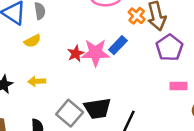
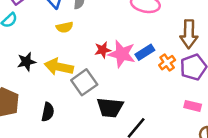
orange cross: (137, 16) -> (167, 63), moved
yellow arrow: (37, 81) -> (59, 67), size x1.6
gray square: (70, 113) -> (84, 82), moved

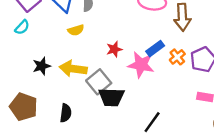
brown arrow: (189, 34) -> (182, 17), moved
pink star: (122, 54) -> (141, 65), moved
black trapezoid: (110, 107) -> (111, 97), moved

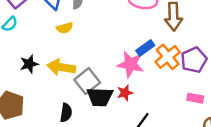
red star: (114, 49) -> (125, 93), moved
orange cross: (177, 57) -> (168, 57), size x1.5
black semicircle: (66, 113) -> (66, 113), moved

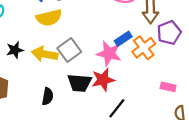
yellow semicircle: (65, 28) -> (49, 18), size x1.6
purple pentagon: (194, 60) -> (169, 33), moved
gray square: (87, 81) -> (69, 50), moved
red star: (125, 93) -> (103, 80), size x1.5

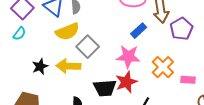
blue rectangle: (123, 39) -> (139, 31), moved
orange cross: (144, 48) -> (163, 67), moved
gray square: (69, 50) -> (88, 47), moved

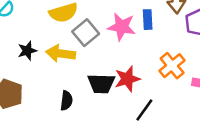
blue rectangle: (139, 31) -> (148, 20), turned -56
pink star: (128, 57) -> (122, 27), moved

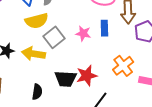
pink star: (122, 27) -> (83, 33), size x0.7

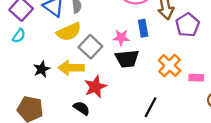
red star: (87, 76) -> (95, 87), moved
black trapezoid: (66, 79) -> (127, 59), moved
black semicircle: (37, 92) -> (82, 108), turned -56

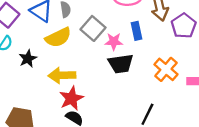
gray square: (90, 47) -> (93, 28), moved
black star: (42, 69) -> (28, 59), moved
red star: (95, 87) -> (71, 98), moved

